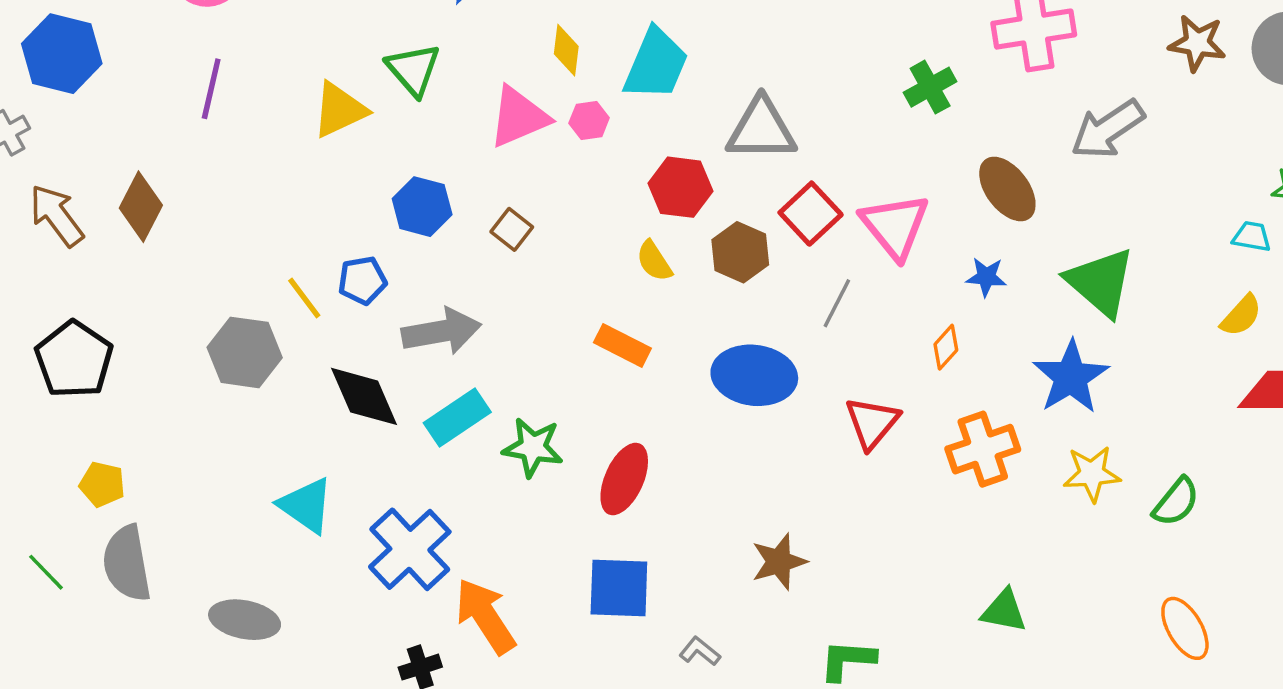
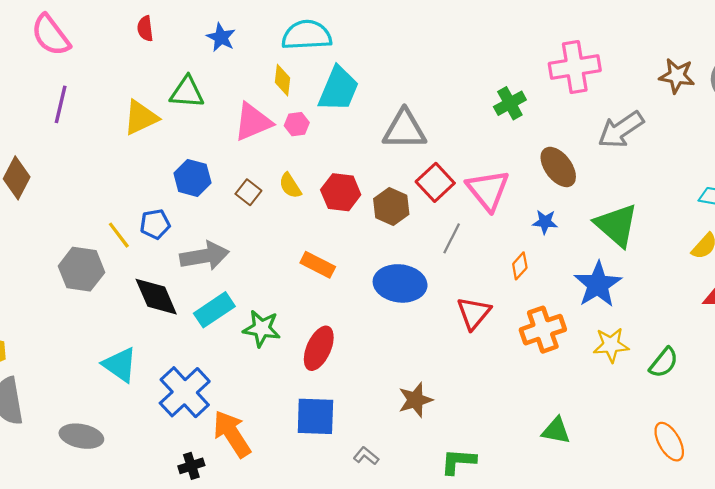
green triangle: (413, 69) -> (187, 92), turned -45
red hexagon: (680, 187) -> (341, 192), moved
yellow semicircle: (654, 261) -> (290, 186), moved

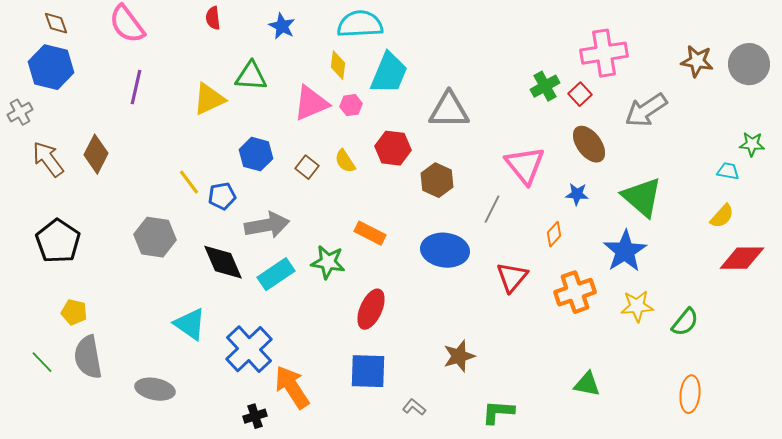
red square: (435, 182) -> (580, 94), moved, size x0.7
red hexagon: (341, 192) -> (393, 148), moved
yellow line: (119, 235) -> (189, 182), moved
green star: (262, 328) -> (328, 262), moved
orange ellipse: (669, 442) -> (690, 394), turned 36

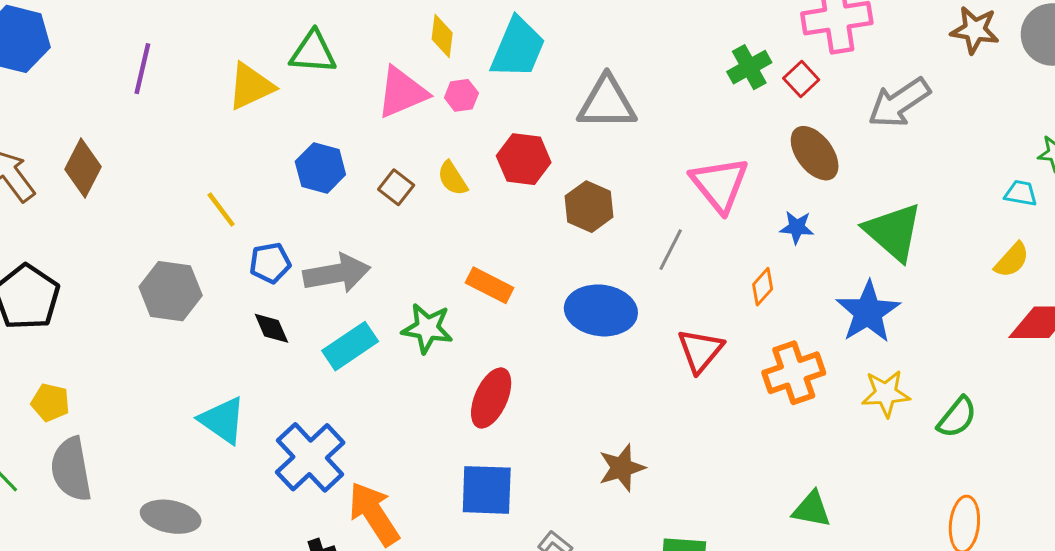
blue pentagon: (222, 196) -> (270, 263), moved
black diamond: (223, 262) -> (271, 328), size x0.6

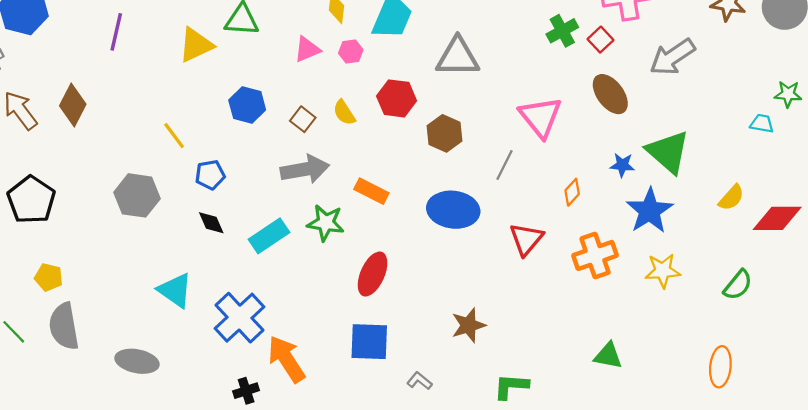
pink triangle: (402, 92) -> (307, 49), size x0.7
blue star: (797, 227) -> (622, 165), moved
yellow semicircle: (1012, 260) -> (731, 198), moved
gray arrow: (337, 273) -> (305, 169), moved
green semicircle: (957, 417) -> (738, 285), moved

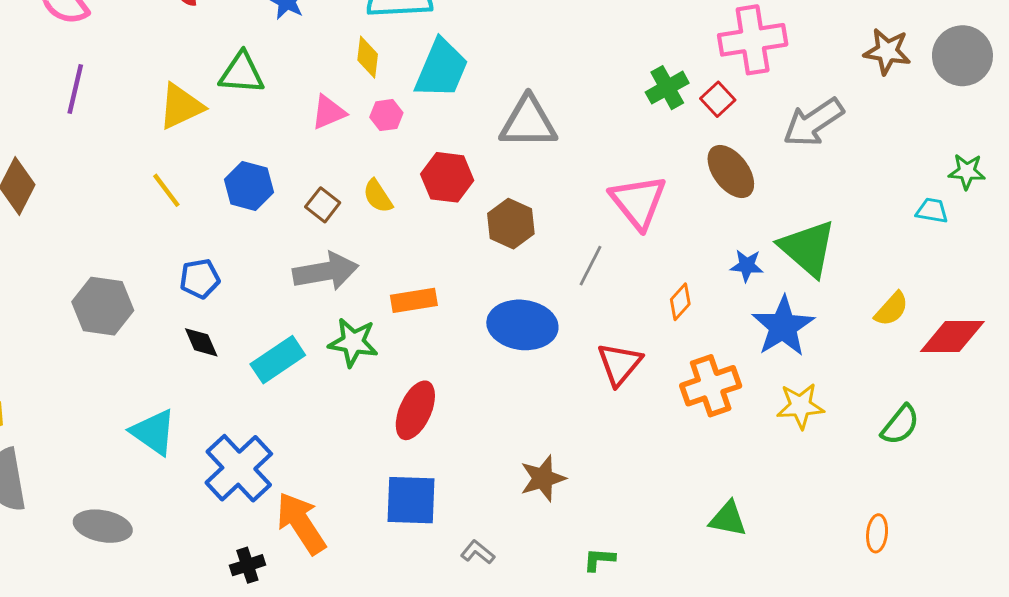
yellow line: (174, 136) -> (166, 190), moved
orange rectangle: (371, 191) -> (414, 300), turned -36
orange ellipse: (720, 367) -> (877, 533), size x0.7
green L-shape: (511, 386) -> (599, 559), size x0.7

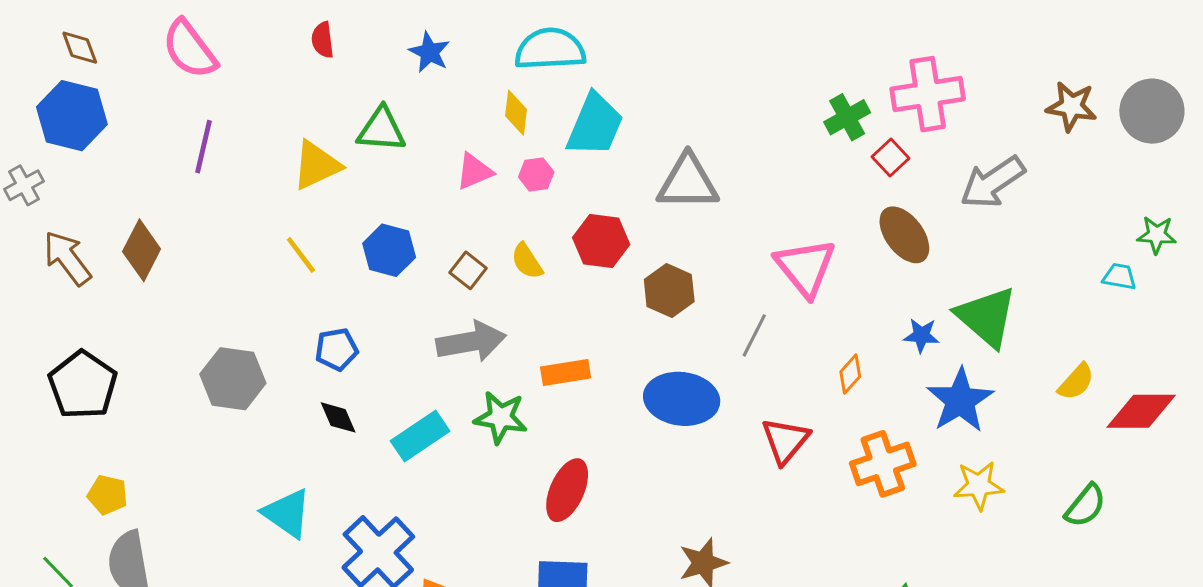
green cross: (667, 88) -> (847, 117), moved

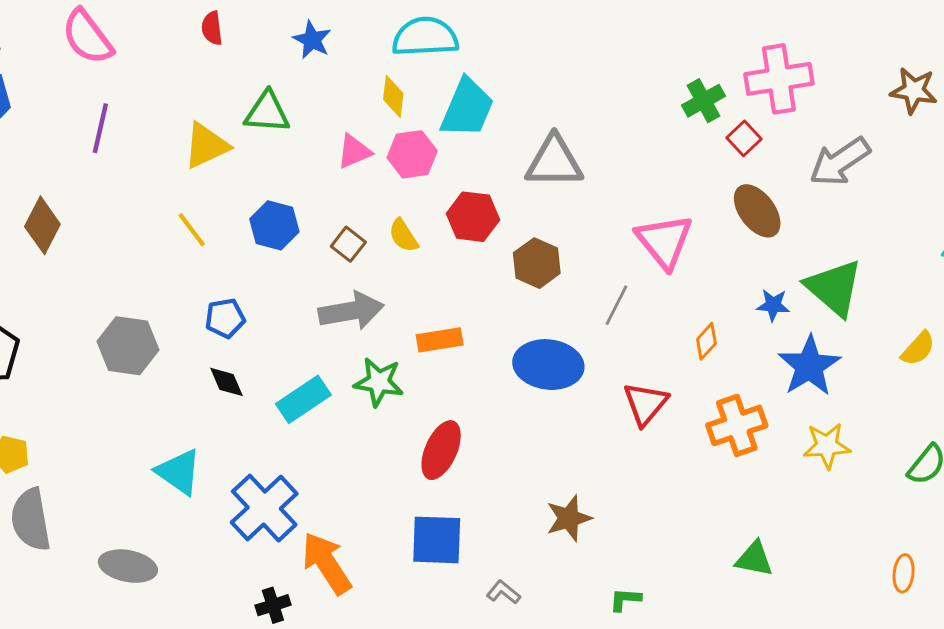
pink hexagon: (536, 174) -> (412, 154), size x1.5

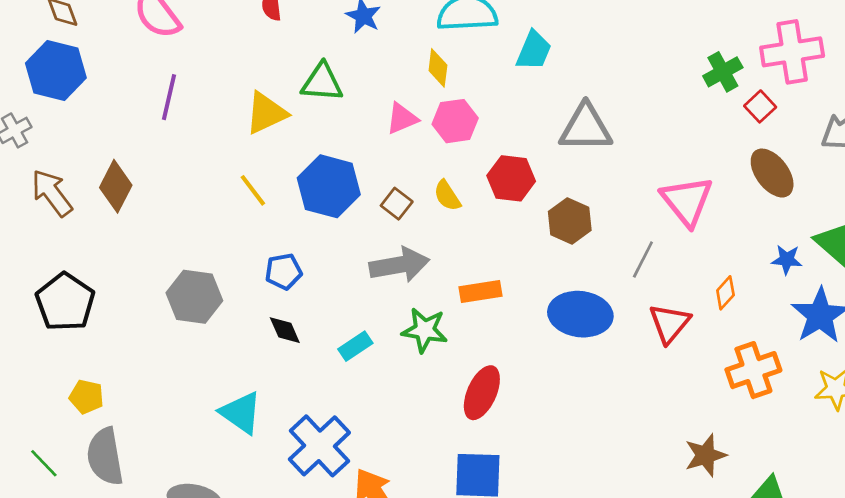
cyan trapezoid: (467, 108) -> (534, 51), moved, size x0.7
blue hexagon: (274, 225) -> (329, 186), size x1.4
cyan rectangle: (303, 399) -> (355, 346), size x0.7
red triangle: (646, 404) -> (670, 323), moved
brown star: (569, 518) -> (706, 455), moved

